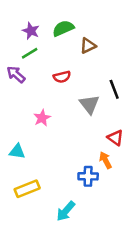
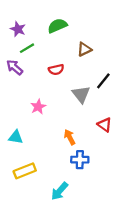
purple star: (31, 31) -> (18, 29), moved
brown triangle: (88, 46) -> (84, 49), moved
black line: (114, 89) -> (103, 81), turned 60
orange arrow: (105, 160) -> (70, 137), moved

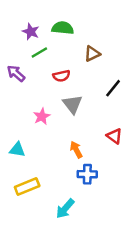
green semicircle: (57, 26) -> (63, 28), turned 30
purple star: (18, 29) -> (31, 32), moved
green line: (27, 48) -> (39, 52), moved
gray triangle: (81, 94) -> (73, 104), moved

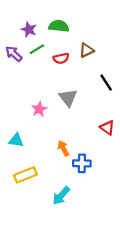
purple arrow: (16, 73) -> (14, 54), moved
red semicircle: (61, 76) -> (61, 58), moved
black line: (113, 88) -> (106, 83), turned -72
orange arrow: (76, 150) -> (63, 148), moved

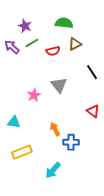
green semicircle: (59, 26) -> (64, 23), moved

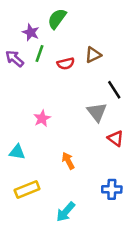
green semicircle: (64, 23) -> (57, 19), moved, turned -60
green line: (32, 43) -> (40, 54), turned -40
gray triangle: (59, 85) -> (97, 112), moved
blue cross: (71, 142) -> (112, 189), moved

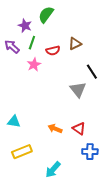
pink star: (42, 118) -> (34, 65), moved
red triangle: (116, 138) -> (79, 129), moved
orange arrow: (68, 161) -> (55, 129), turned -40

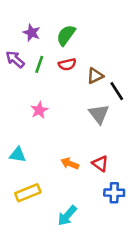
green semicircle: (46, 15) -> (66, 35), moved
green line: (32, 43) -> (39, 64), moved
brown triangle: (75, 44) -> (95, 76), moved
pink star: (34, 65) -> (39, 110), moved

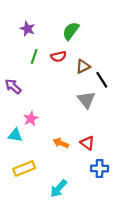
green semicircle: (66, 35) -> (71, 31), moved
purple arrow: (15, 59) -> (13, 86), moved
pink star: (39, 110) -> (31, 119), moved

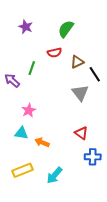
green line: (34, 56) -> (32, 68), moved
cyan triangle: (15, 135) -> (21, 133), moved
orange arrow: (61, 143) -> (42, 142), moved
yellow rectangle: (24, 168) -> (22, 170), moved

